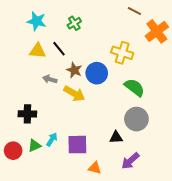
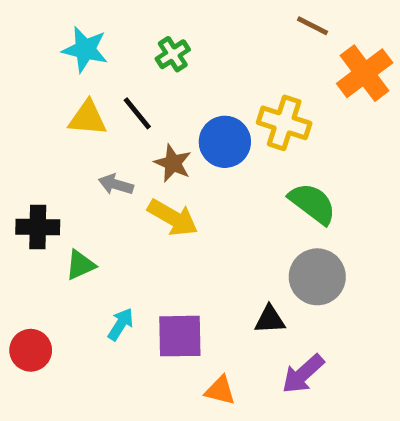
blue circle: (97, 73) -> (225, 142), moved
black cross: (27, 114) -> (38, 227), moved
green triangle: (35, 146) -> (80, 265), moved

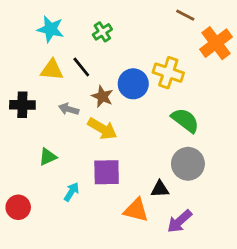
black cross: (38, 227) -> (22, 105), moved
purple square: (180, 336) -> (107, 172), moved
orange triangle: (220, 390) -> (136, 210), moved, size x1.4

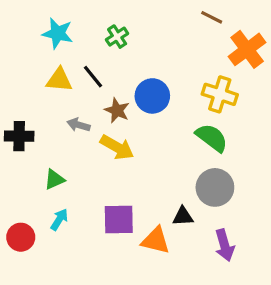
yellow cross: (168, 73) -> (220, 94), moved
black cross: (22, 105) -> (19, 136), moved
purple square: (107, 172) -> (119, 220), moved
cyan arrow: (72, 192) -> (59, 220), moved
purple arrow: (180, 221) -> (225, 245), moved, turned -64

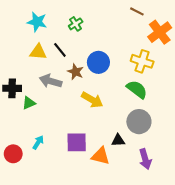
gray arrow: (79, 125) -> (51, 81), size x1.5
yellow arrow: (117, 147) -> (92, 100), moved
green triangle: (54, 179) -> (29, 103), moved

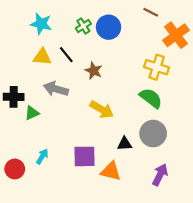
blue circle: (98, 62) -> (109, 27), moved
brown star: (76, 72) -> (94, 71), moved
black triangle: (118, 140) -> (125, 144), moved
purple arrow: (145, 159) -> (160, 175), turned -138

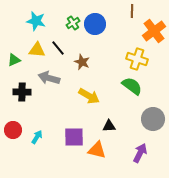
brown line: (151, 12) -> (132, 11), turned 64
black cross: (14, 97) -> (22, 92), moved
green triangle: (32, 113) -> (14, 60), moved
gray circle: (153, 134) -> (153, 119), moved
red circle: (15, 169) -> (13, 130), moved

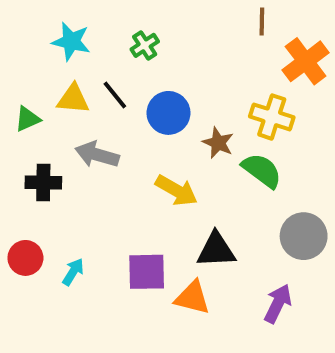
blue circle: (95, 24) -> (168, 113), moved
brown star: (82, 62) -> (218, 143), moved
black triangle: (109, 126) -> (216, 250), size x1.5

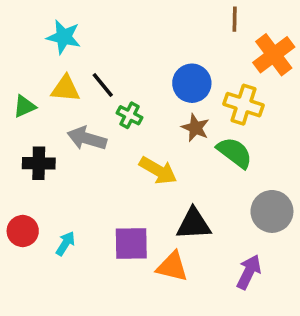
green cross: (145, 45) -> (130, 115), moved, turned -30
blue circle: (168, 113) -> (192, 83), moved

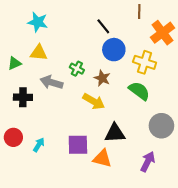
black line: (103, 85) -> (103, 26), moved
brown star: (195, 128) -> (102, 78), moved

